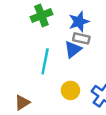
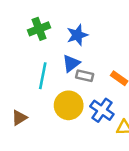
gray rectangle: (81, 38) -> (85, 76), moved
yellow circle: (70, 90) -> (69, 105), size x1.5

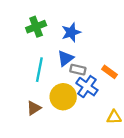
blue cross: (102, 110) -> (87, 87), moved
brown triangle: (19, 118) -> (34, 108), moved

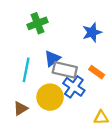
green cross: (36, 27) -> (38, 23), moved
blue star: (71, 32) -> (92, 32), moved
gray rectangle: (78, 70) -> (65, 70), size x1.5

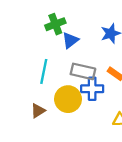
blue triangle: (52, 59) -> (70, 40), moved
blue cross: (74, 87) -> (92, 89), turned -35

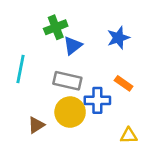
cyan line: (44, 71) -> (21, 69), moved
gray rectangle: (83, 71) -> (67, 81), moved

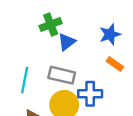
cyan line: (21, 69) -> (25, 80), moved
orange rectangle: (124, 83) -> (115, 64), moved

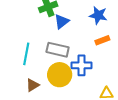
blue star: (110, 34) -> (98, 15), turned 30
orange rectangle: (115, 64) -> (102, 40), turned -56

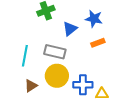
blue triangle: (62, 22) -> (70, 29), moved
blue cross: (82, 65) -> (83, 85), moved

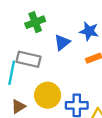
gray rectangle: (55, 52) -> (28, 59), moved

